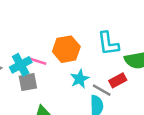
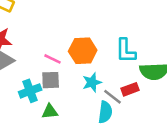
cyan cross: (21, 65) -> (30, 91), moved
gray square: (28, 82) -> (51, 80), moved

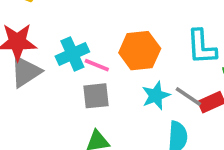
cyan cross: (30, 91) -> (72, 54), moved
gray line: (113, 97) -> (188, 97), moved

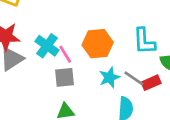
cyan cross: (72, 54) -> (47, 46), turned -30
pink line: (97, 65) -> (65, 54), turned 36

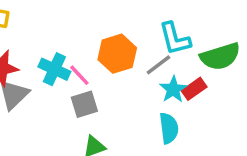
cyan star: (109, 77) -> (173, 89), moved
gray line: (134, 78) -> (158, 65), moved, turned -60

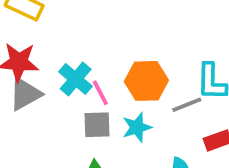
cyan star: (173, 89) -> (137, 127), moved

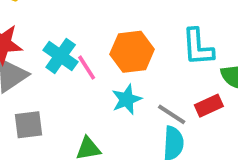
gray line: (187, 105) -> (172, 114), moved, turned 60
gray square: (97, 125) -> (28, 125), moved

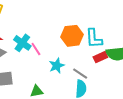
orange hexagon: (132, 52) -> (72, 36), moved
red rectangle: (209, 106) -> (100, 57), moved

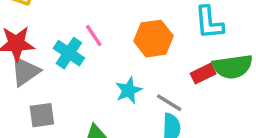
cyan L-shape: (94, 39) -> (209, 23), moved
pink line: (36, 49) -> (94, 36), moved

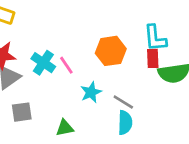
pink line: (94, 36) -> (66, 65), moved
red rectangle: (203, 74) -> (153, 58), moved, turned -66

